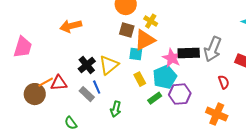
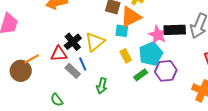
red triangle: (59, 83) -> (59, 54), moved

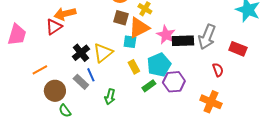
pink star: (158, 35) -> (166, 35), moved
red triangle: (59, 54) -> (54, 27), moved, turned -30
brown circle: (21, 71) -> (55, 91), moved

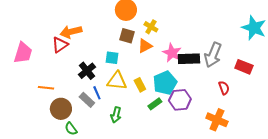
orange triangle: (139, 28) -> (145, 46), size x0.7
cyan square: (130, 42) -> (112, 58), moved
yellow triangle: (103, 53) -> (117, 81), moved, turned 45
orange line: (40, 70) -> (46, 88), turned 35

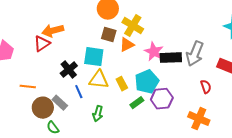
yellow cross: (151, 27) -> (133, 26), size x1.5
cyan square: (112, 58) -> (94, 57), size x1.5
gray rectangle: (87, 100) -> (60, 103), moved

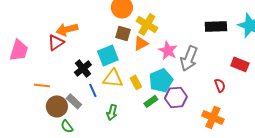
gray arrow: (195, 54) -> (189, 58), moved
cyan square: (94, 57) -> (108, 55), turned -30
black rectangle: (171, 58) -> (216, 26), moved

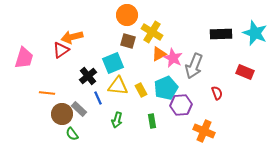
orange triangle: (141, 43) -> (159, 54), moved
red semicircle: (220, 85) -> (217, 93), moved
green rectangle: (151, 101) -> (152, 121), moved, turned -64
orange cross: (213, 117) -> (204, 131), moved

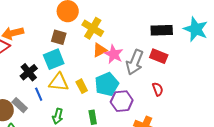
brown square: (128, 41) -> (59, 37), moved
red rectangle: (245, 72) -> (159, 56), moved

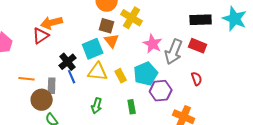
brown square: (59, 37) -> (107, 26), moved
orange triangle: (100, 50) -> (112, 41), moved, turned -42
blue line: (39, 94) -> (72, 77), moved
gray rectangle: (20, 105) -> (52, 86), moved, turned 49

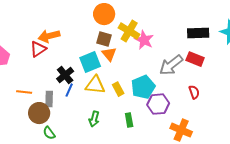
pink star: (153, 44) -> (144, 40), moved
gray arrow: (174, 52) -> (171, 65), turned 30
blue line: (72, 77) -> (69, 90), turned 48

